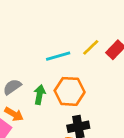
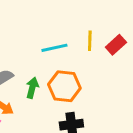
yellow line: (91, 47) -> (90, 41), turned -48

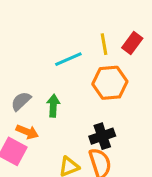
orange hexagon: (64, 86) -> (110, 83), moved

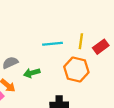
green arrow: (53, 106) -> (32, 73), turned -126

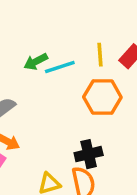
green arrow: (32, 73) -> (36, 62), moved

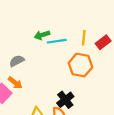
black cross: (89, 154) -> (65, 100), turned -35

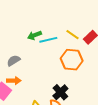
yellow line: (84, 38) -> (72, 35), turned -56
orange arrow: (15, 83) -> (14, 81), turned -32

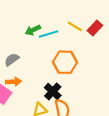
orange hexagon: (72, 60) -> (65, 62), moved
black cross: (60, 92) -> (53, 91), moved

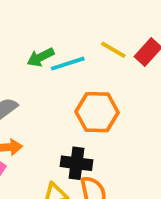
black cross: (53, 91) -> (76, 163), turned -35

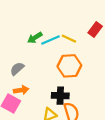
yellow line: (113, 50) -> (69, 39), moved

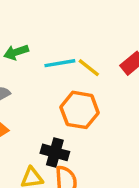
green arrow: (35, 38) -> (16, 52), moved

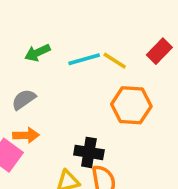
orange hexagon: (80, 110) -> (131, 105), moved

